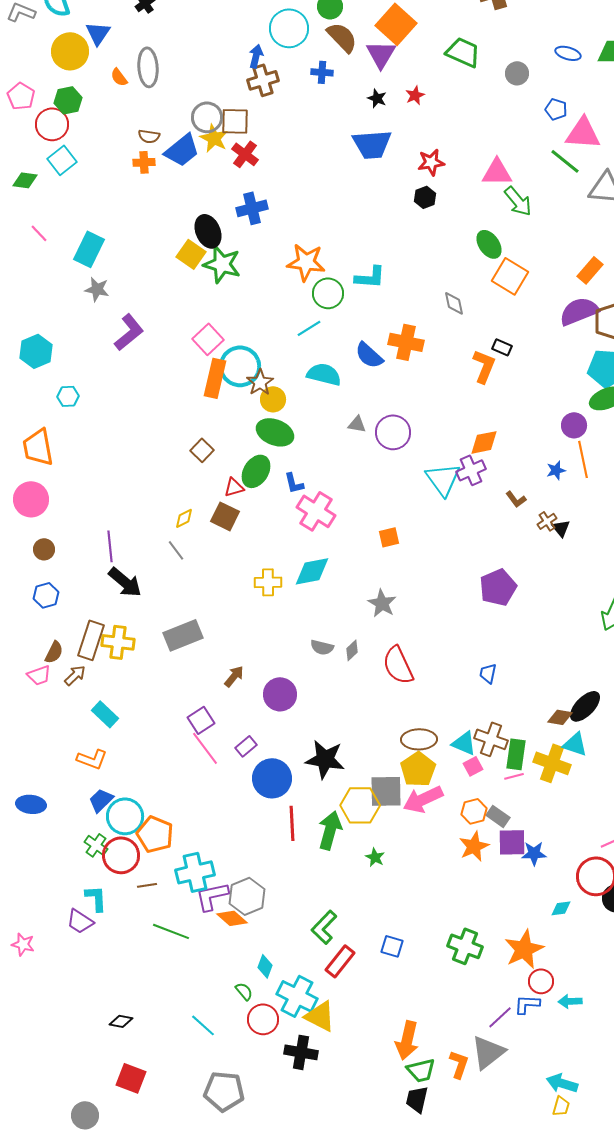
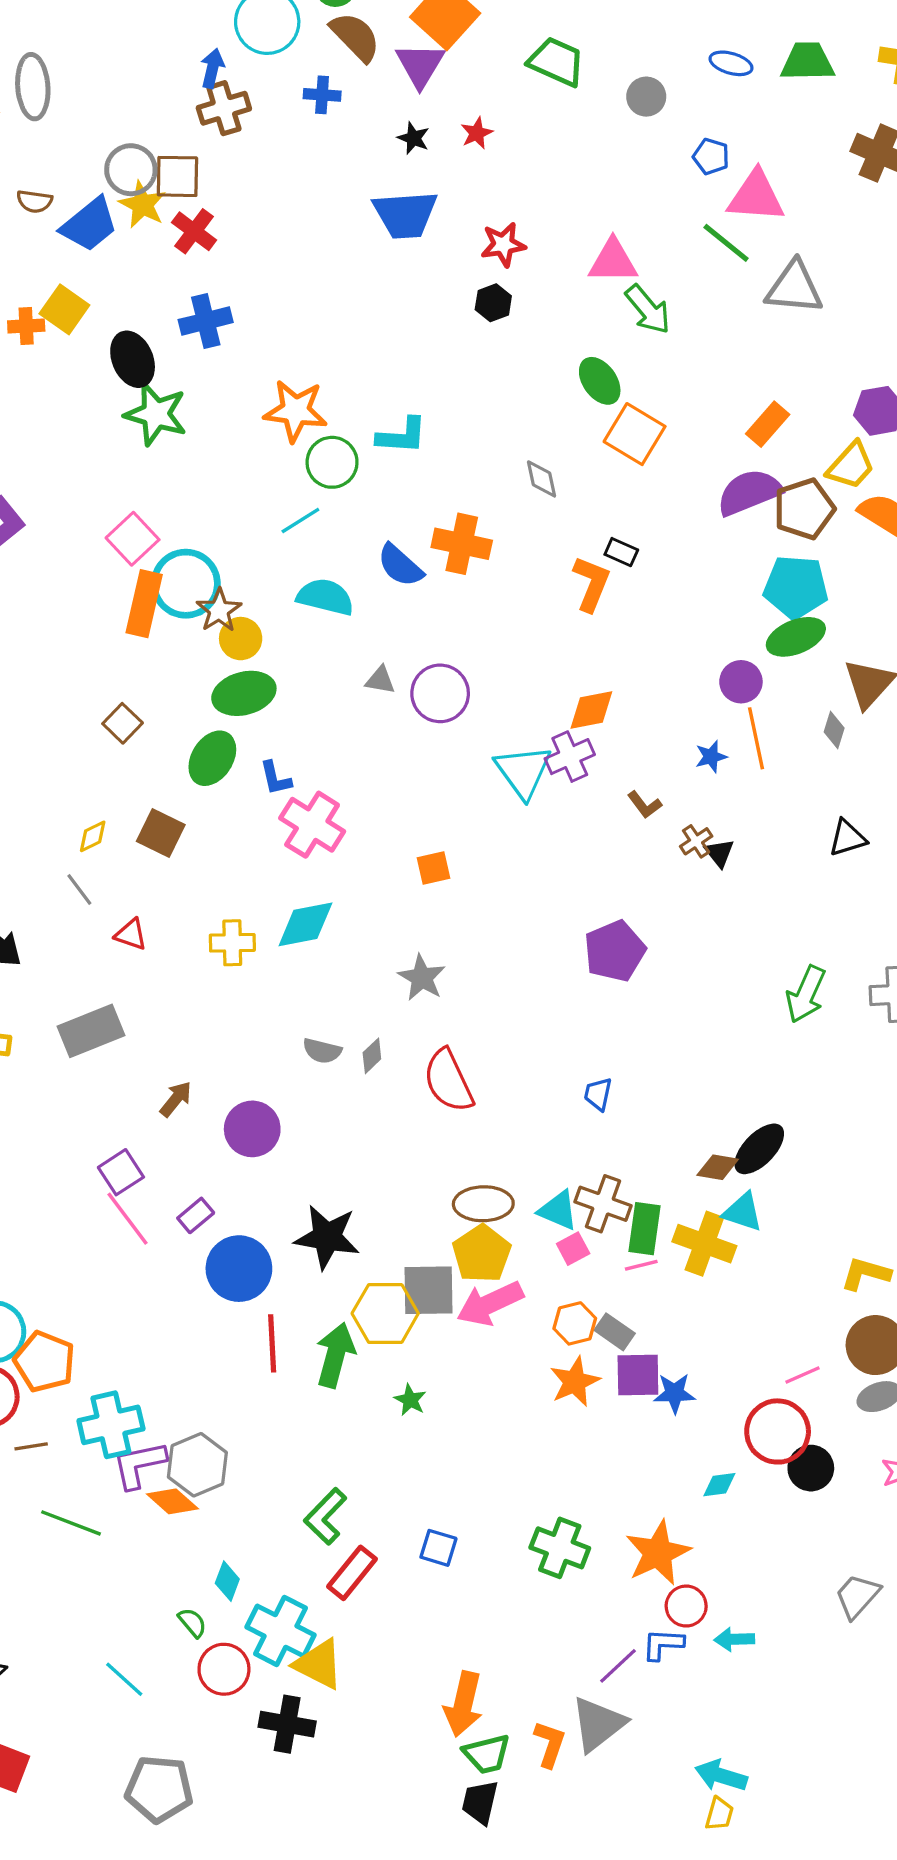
orange cross: (144, 162) -> (26, 326), moved
yellow square: (191, 254) -> (64, 309), moved
green ellipse: (275, 432) -> (244, 693), turned -36
red triangle: (234, 487) -> (131, 934), moved, turned 35

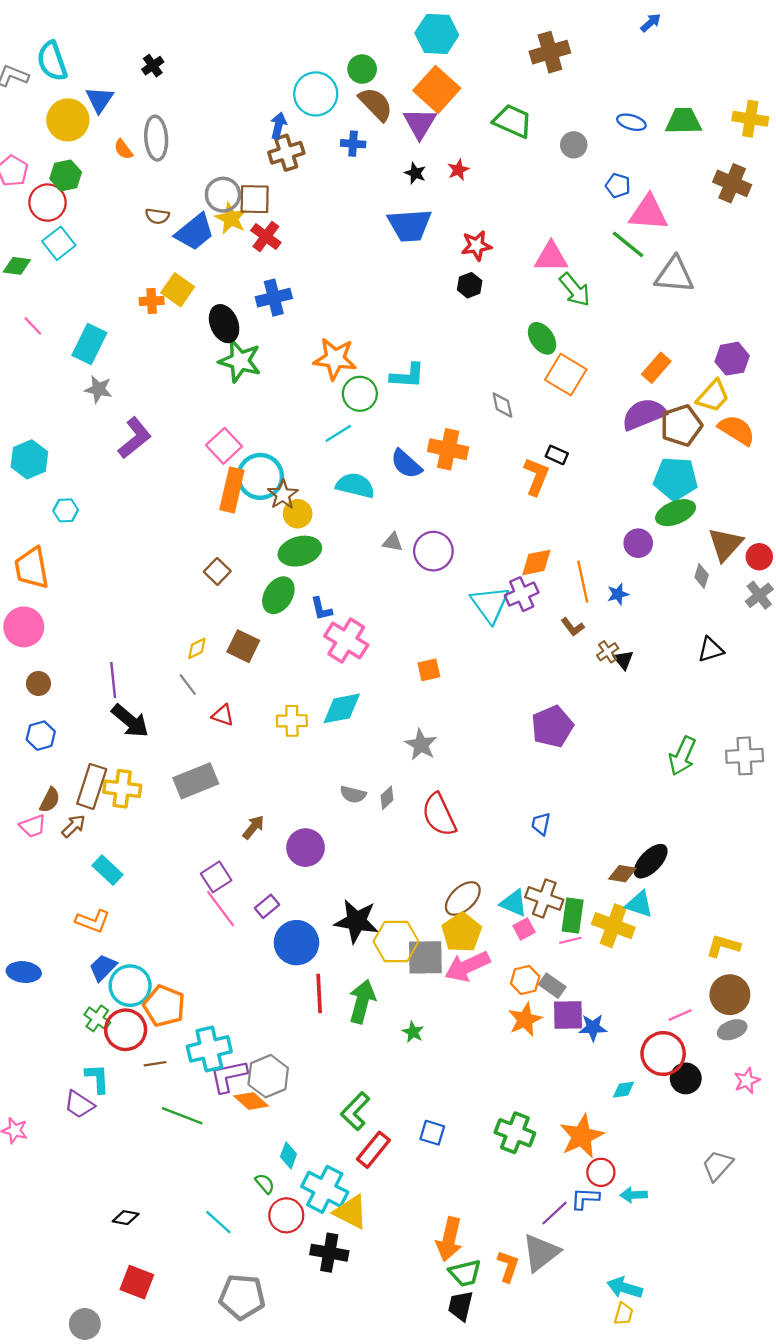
orange line: (756, 738) -> (583, 582), moved
brown ellipse: (483, 1204) -> (463, 898), turned -42
yellow hexagon: (385, 1313) -> (396, 941), moved

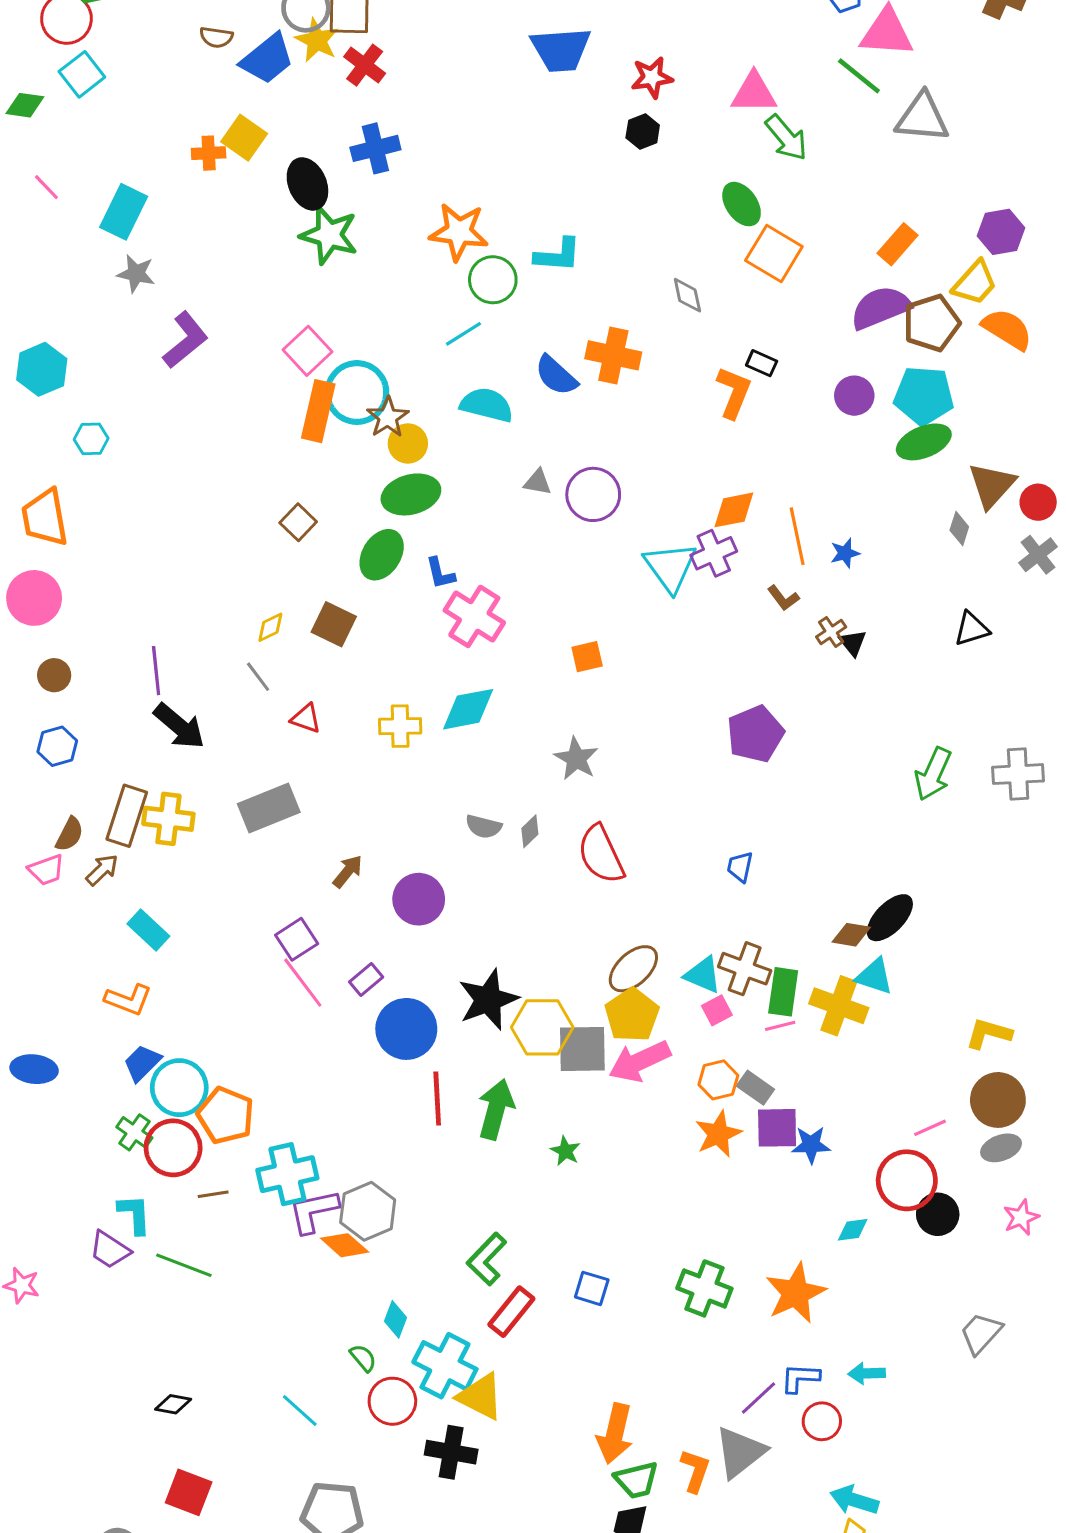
purple circle: (638, 543) -> (854, 396), moved
black star: (356, 921) -> (488, 1000), turned -30
green line: (182, 1116) -> (184, 1265), moved
red circle: (601, 1172) -> (822, 1421), moved

